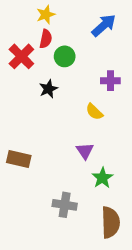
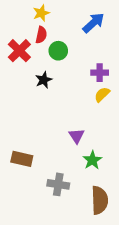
yellow semicircle: (94, 112) -> (102, 94), moved, turned 91
brown rectangle: (19, 159) -> (22, 159), moved

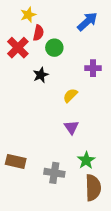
yellow star: (41, 13) -> (28, 15), moved
yellow semicircle: (102, 94) -> (70, 95), moved
brown rectangle: (22, 159) -> (16, 161), moved
green star: (92, 160) -> (86, 160), moved

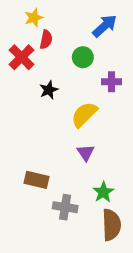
green circle: (54, 48) -> (83, 57), moved
yellow semicircle: (70, 95) -> (84, 114), size x1.5
brown rectangle: (16, 161) -> (36, 180), moved

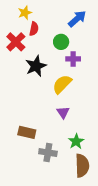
purple cross: (111, 82) -> (73, 59), moved
black star: (49, 90) -> (36, 66), size x1.5

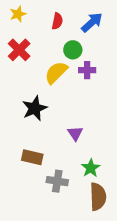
yellow star: (25, 13) -> (18, 14), moved
red semicircle: (34, 29) -> (57, 21), moved
black star: (36, 66) -> (35, 108), moved
yellow semicircle: (62, 84) -> (56, 73), moved

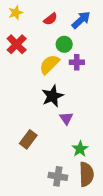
red semicircle: (57, 21) -> (50, 19), turned 40
black star: (35, 108) -> (53, 96), moved
brown rectangle: (32, 157) -> (28, 139), turned -66
gray cross: (57, 181) -> (58, 176), moved

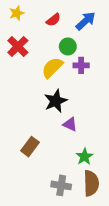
purple triangle: (66, 118) -> (70, 124), turned -32

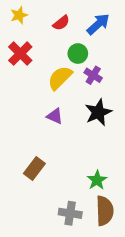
purple cross: (81, 65) -> (93, 75), turned 32
black star: (56, 101) -> (98, 112), moved
purple triangle: (70, 124) -> (55, 116), moved

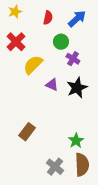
red semicircle: (61, 23) -> (48, 18), turned -40
yellow semicircle: (60, 78) -> (33, 65), moved
purple triangle: (55, 116) -> (52, 85), moved
gray cross: (70, 213) -> (55, 167), turned 30

